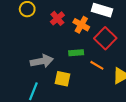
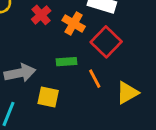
orange line: (97, 65) -> (95, 79), turned 32

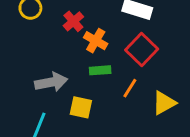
orange cross: (74, 23) -> (96, 41), moved
orange line: (95, 79) -> (130, 88), turned 60

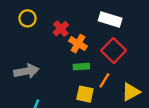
gray arrow: (51, 82) -> (26, 71), moved
yellow square: (81, 107) -> (85, 94), moved

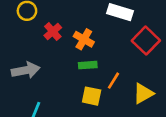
red cross: (61, 29) -> (53, 31), moved
red square: (114, 50) -> (146, 41), moved

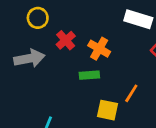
green rectangle: (88, 65) -> (89, 75), moved
gray arrow: (26, 70) -> (29, 58), moved

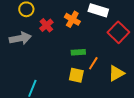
orange cross: (99, 49) -> (72, 19), moved
green rectangle: (89, 75) -> (78, 52), moved

